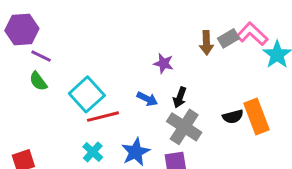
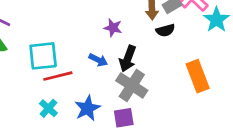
cyan square: (87, 94) -> (43, 56), turned 36
black arrow: (180, 97) -> (128, 59), size x1.4
black semicircle: (233, 117) -> (165, 30), moved

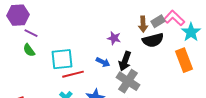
black semicircle: (165, 30) -> (153, 40), size x1.5
orange rectangle: (198, 76) -> (184, 60), moved

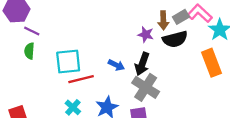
purple star: (114, 38) -> (146, 34), moved
green semicircle: (29, 50) -> (29, 51), turned 40

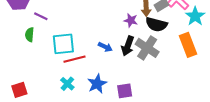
purple line: (32, 31) -> (41, 16), moved
black semicircle: (175, 39) -> (156, 24), turned 30
gray cross: (146, 87) -> (147, 48), moved

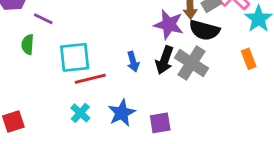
purple star: (131, 20) -> (169, 25), size x1.5
orange rectangle: (188, 45) -> (249, 59), size x0.6
blue arrow: (105, 47) -> (133, 62), turned 48

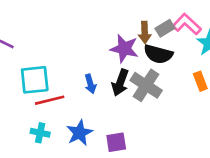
cyan cross: (80, 113) -> (40, 133), turned -30

